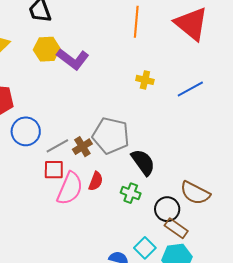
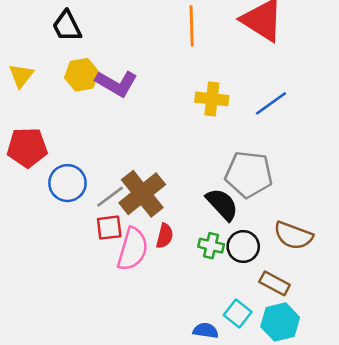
yellow cross: (145, 80) -> (212, 99), size x1.4
gray pentagon: (111, 136) -> (249, 174), moved
brown cross: (82, 147) -> (142, 194), size x1.8
black circle: (167, 209) -> (243, 247), moved

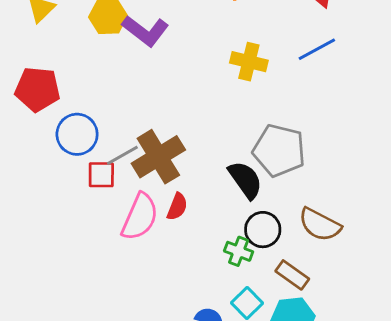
blue line: (271, 103) -> (317, 49), moved
red square: (109, 228) -> (101, 175), moved
green cross: (211, 246) -> (239, 251), moved

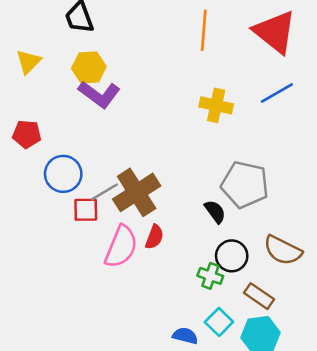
purple L-shape: (145, 31) -> (99, 94), moved
red pentagon: (37, 89) -> (27, 134), size x0.7
black semicircle: (245, 180) -> (215, 212), size x0.7

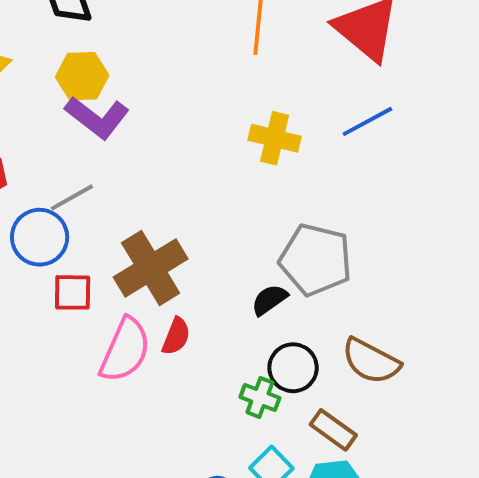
gray line: (104, 192) -> (72, 197), moved
black semicircle: (215, 212) -> (269, 300), turned -90

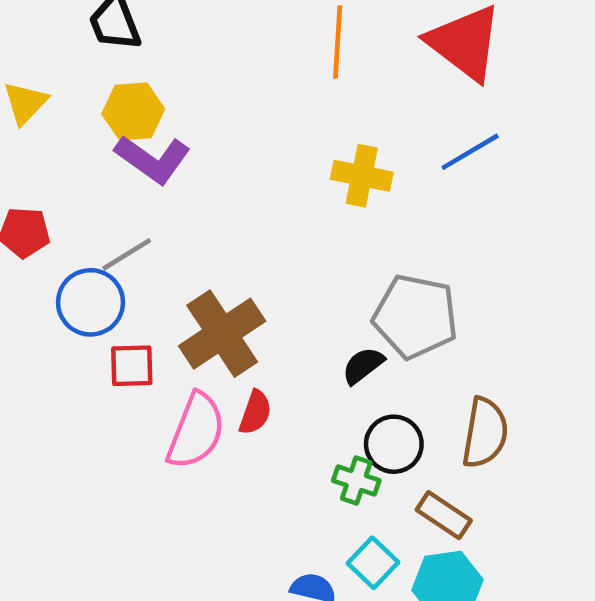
brown semicircle: (371, 361) -> (485, 433), turned -106

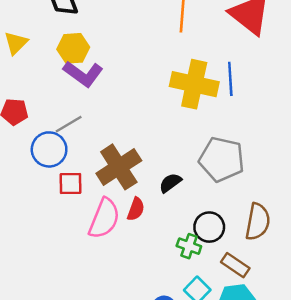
blue line: (470, 152) -> (230, 79), moved, turned -64
yellow cross: (362, 176) -> (194, 84), size x1.5
black semicircle: (363, 365) -> (170, 183), moved

